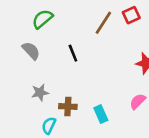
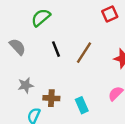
green semicircle: (42, 19) -> (41, 18), moved
brown line: (103, 23) -> (84, 53), moved

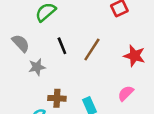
gray star: (26, 85) -> (37, 67), moved

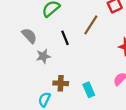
brown line: (92, 50) -> (91, 25), moved

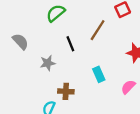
gray semicircle: (29, 36) -> (20, 41), moved
cyan rectangle: (89, 90) -> (99, 74), moved

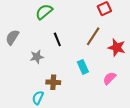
brown line: (98, 30) -> (93, 36), moved
gray semicircle: (20, 41) -> (12, 37), turned -105

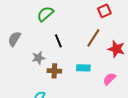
cyan rectangle: (83, 67) -> (83, 68), turned -64
brown cross: (53, 82) -> (54, 71), moved

